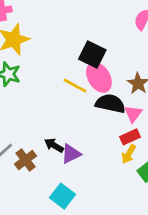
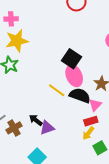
yellow line: (75, 86) -> (57, 90), moved

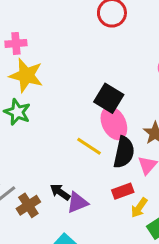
yellow star: (17, 41) -> (26, 75), turned 30
black semicircle: (80, 95) -> (124, 152), turned 85
red rectangle: (91, 121) -> (123, 191), moved

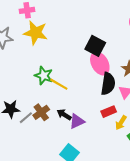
green star: (17, 112) -> (44, 76), moved
yellow line: (89, 146) -> (59, 84), moved
brown cross: (28, 205) -> (41, 112), moved

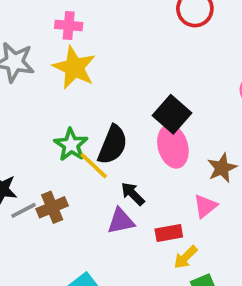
black semicircle: (108, 84) -> (113, 145), moved
black arrow: (64, 115) -> (133, 194), moved
purple triangle: (77, 121) -> (121, 221), moved

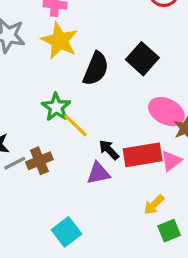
black square: (172, 114) -> (142, 59), moved
black semicircle: (113, 145) -> (96, 69), moved
pink ellipse: (173, 146) -> (166, 112), moved, turned -48
red rectangle: (169, 233) -> (143, 155), moved, size x1.6

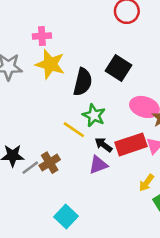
green star: (56, 107) -> (94, 115), moved
cyan square: (67, 232) -> (66, 217), moved

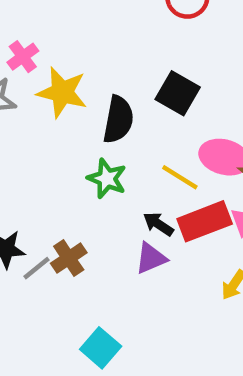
pink cross: (42, 36) -> (23, 57), moved, turned -30
green star: (94, 115) -> (107, 179), moved
yellow line: (74, 130) -> (180, 177), moved

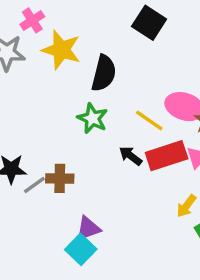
black square: (178, 93) -> (149, 23), moved
brown cross: (69, 258) -> (60, 178), turned 32
purple triangle: (151, 258) -> (88, 228), moved

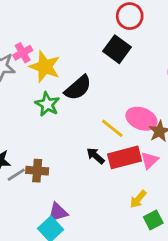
pink cross: (32, 20) -> (23, 53), moved
black semicircle: (104, 73) -> (78, 88), turned 32
green star: (93, 118) -> (47, 104), moved

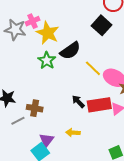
yellow line: (112, 128) -> (93, 68), moved
gray line: (16, 175) -> (18, 121), moved
yellow arrow: (138, 199) -> (73, 133), moved, turned 48
purple triangle: (58, 212) -> (47, 140), turned -42

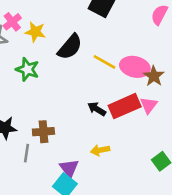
yellow star: (48, 33) -> (35, 32), size x0.7
green star: (47, 60) -> (27, 69), moved
gray line: (18, 121) -> (26, 153), turned -40

